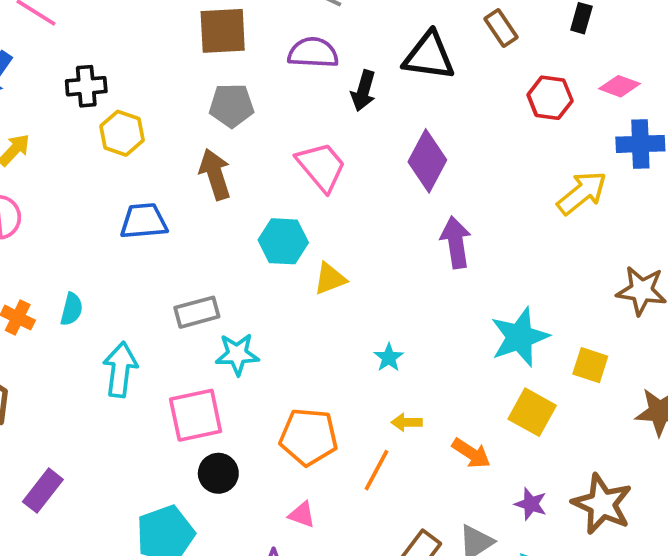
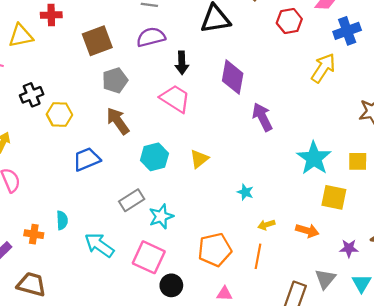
black arrow: (363, 91) -> (182, 63), moved
cyan hexagon: (283, 241) -> (154, 157), moved
cyan arrow: (120, 369) -> (99, 245), turned -44
pink square: (196, 415) -> (149, 257), turned -36

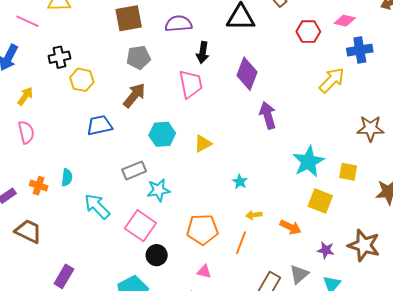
pink trapezoid: (175, 99) -> (191, 84), turned 36
brown arrow: (118, 121) -> (134, 95), turned 64

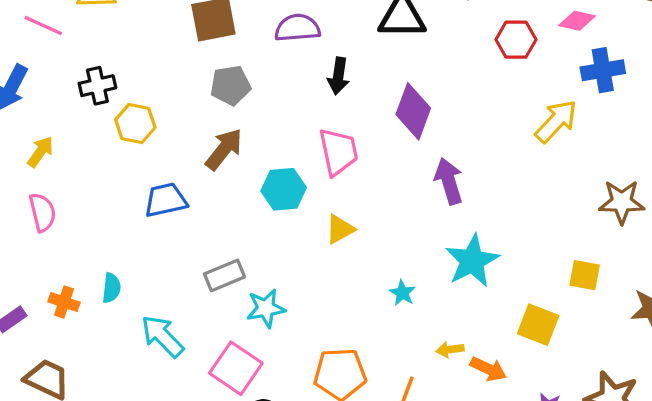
pink trapezoid: (191, 84) -> (338, 152), moved
cyan hexagon: (162, 134) -> (284, 189), moved
cyan star: (308, 162) -> (472, 261), moved
yellow arrow: (254, 215) -> (450, 350), moved

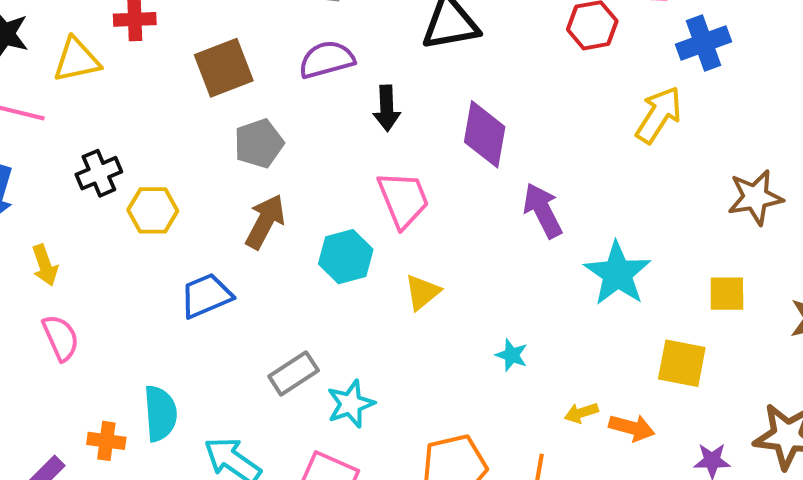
yellow arrow: (40, 152) -> (45, 265), turned 136
cyan star: (472, 261) -> (617, 274), moved
cyan semicircle: (111, 288) -> (160, 414), size x1.5

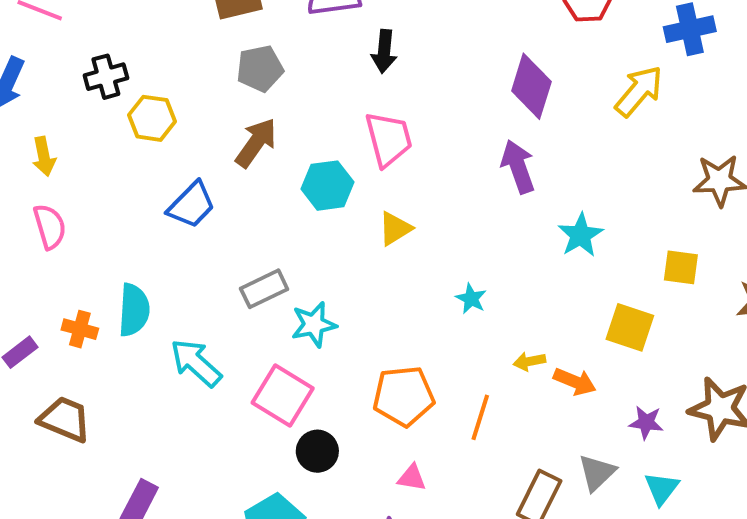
purple diamond: (485, 134) -> (531, 86), moved
cyan star: (617, 274) -> (580, 235), size x0.7
blue trapezoid: (206, 296) -> (191, 205), turned 150

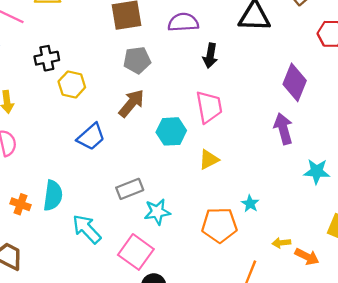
cyan star: (580, 235) -> (317, 171), turned 30
orange pentagon: (404, 396) -> (219, 225), moved

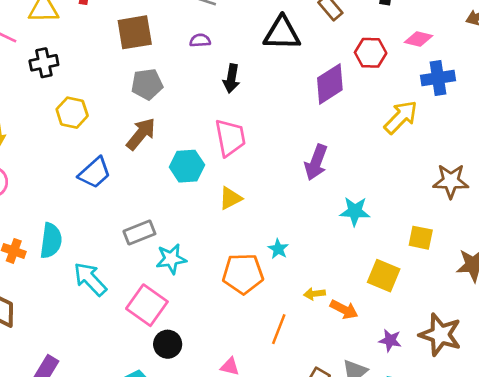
purple semicircle: (183, 22) -> (200, 40), size x0.6
black cross: (47, 58) -> (44, 63), moved
purple diamond: (295, 82) -> (330, 84), moved, turned 36
purple arrow: (283, 129) -> (316, 162), turned -144

